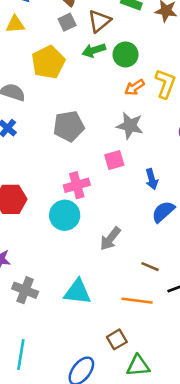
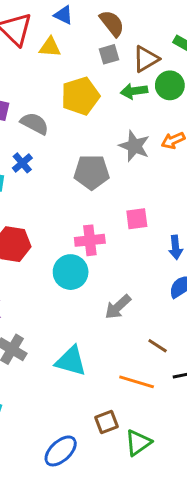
green circle: (126, 54) -> (170, 85), moved
gray star: (130, 126) -> (134, 146), moved
green triangle: (138, 366) -> (138, 443), moved, turned -40

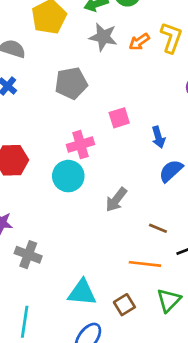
gray star: (134, 146) -> (103, 37), moved
cyan triangle: (71, 361) -> (82, 293), moved
green triangle: (138, 443) -> (169, 300), moved

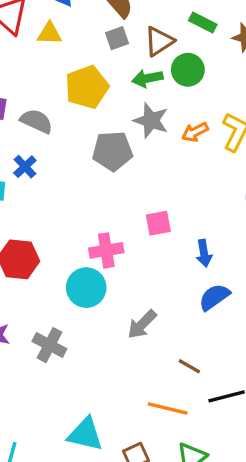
gray pentagon: (71, 83) -> (112, 151), moved
gray cross: (28, 255) -> (49, 345), moved

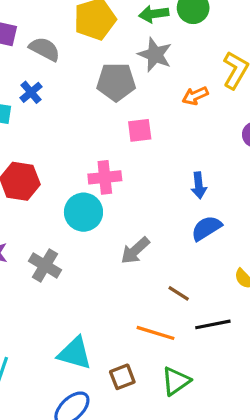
orange arrow: (195, 132) -> (195, 96), moved
pink square: (158, 223) -> (140, 130), moved

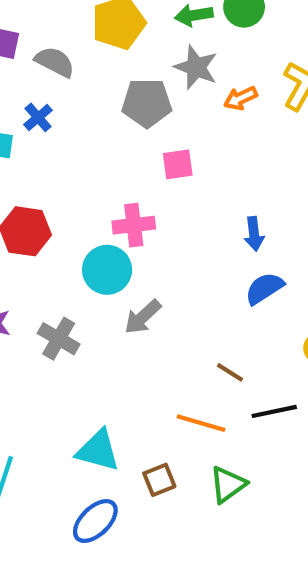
orange arrow: (195, 96) -> (241, 98), moved
gray arrow: (135, 251) -> (143, 317), moved

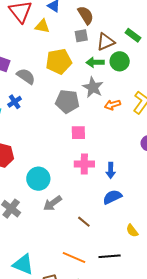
pink cross: (134, 225) -> (84, 164), moved
brown line: (230, 372) -> (84, 222), moved

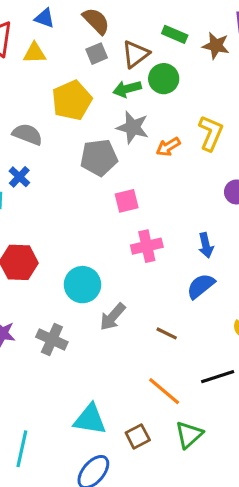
blue arrow: (111, 170) -> (206, 245), moved
orange line: (74, 258) -> (164, 391), turned 30

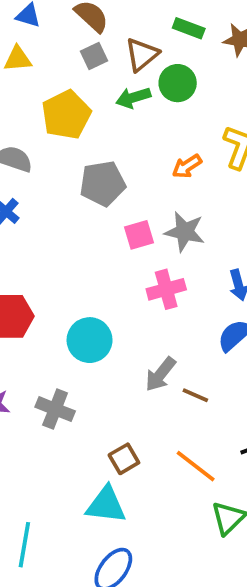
gray star: (133, 127) -> (185, 232), moved
gray arrow: (113, 317) -> (160, 374), moved
brown square: (138, 436) -> (124, 459), moved

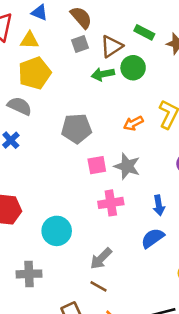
yellow pentagon: (66, 115) -> (35, 73), moved
brown line: (195, 395) -> (98, 286), moved
gray cross: (55, 409) -> (29, 274), turned -30

